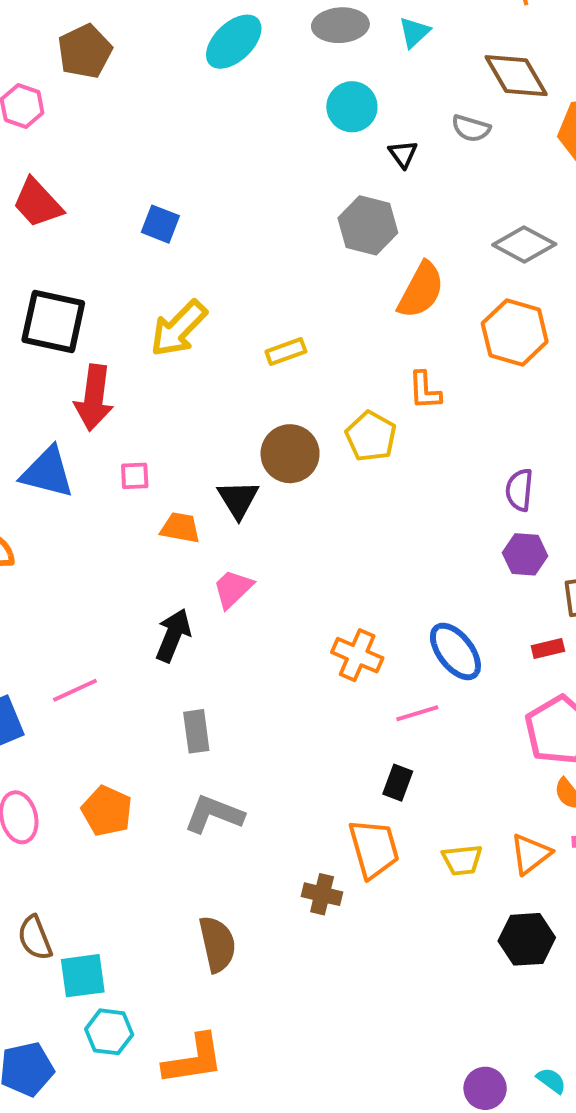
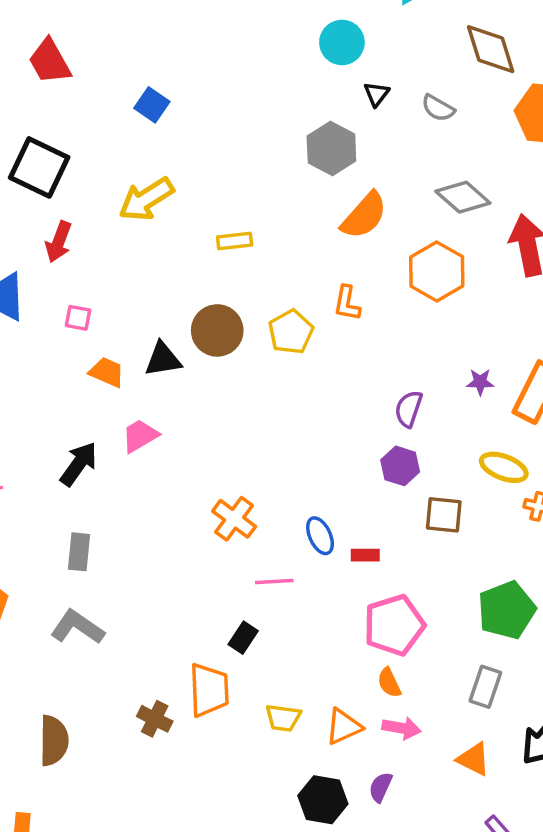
gray semicircle: (471, 128) -> (438, 108), moved
red arrow: (94, 398) -> (59, 242), size x0.7
black triangle: (238, 499) -> (163, 359), turned 39
red rectangle: (548, 648) -> (365, 555), moved
blue ellipse: (455, 651) -> (320, 536), size x0.7

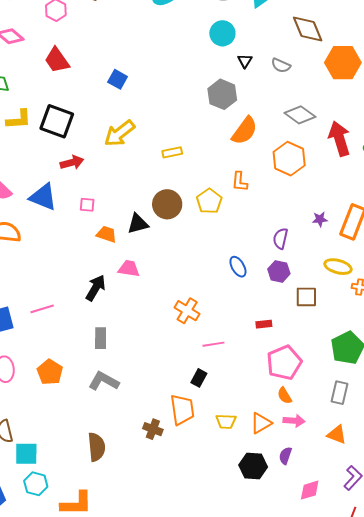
red arrow: (59, 242) -> (72, 162), turned -120
pink trapezoid: (140, 436) -> (129, 269), turned 45
blue ellipse: (320, 536) -> (238, 267), moved

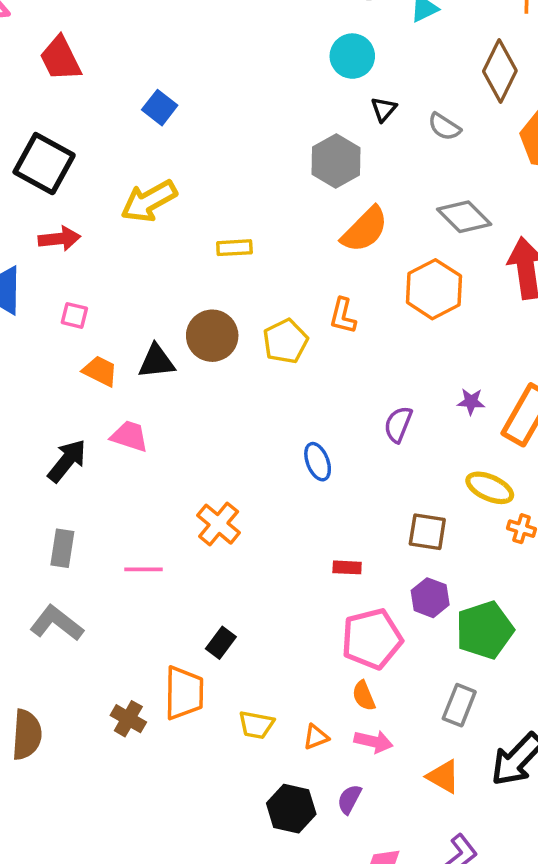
brown diamond: (308, 29) -> (500, 71), turned 40
purple hexagon: (279, 271) -> (430, 598), moved
pink line: (213, 344) -> (144, 569), moved
orange triangle: (261, 423) -> (316, 737), size x0.7

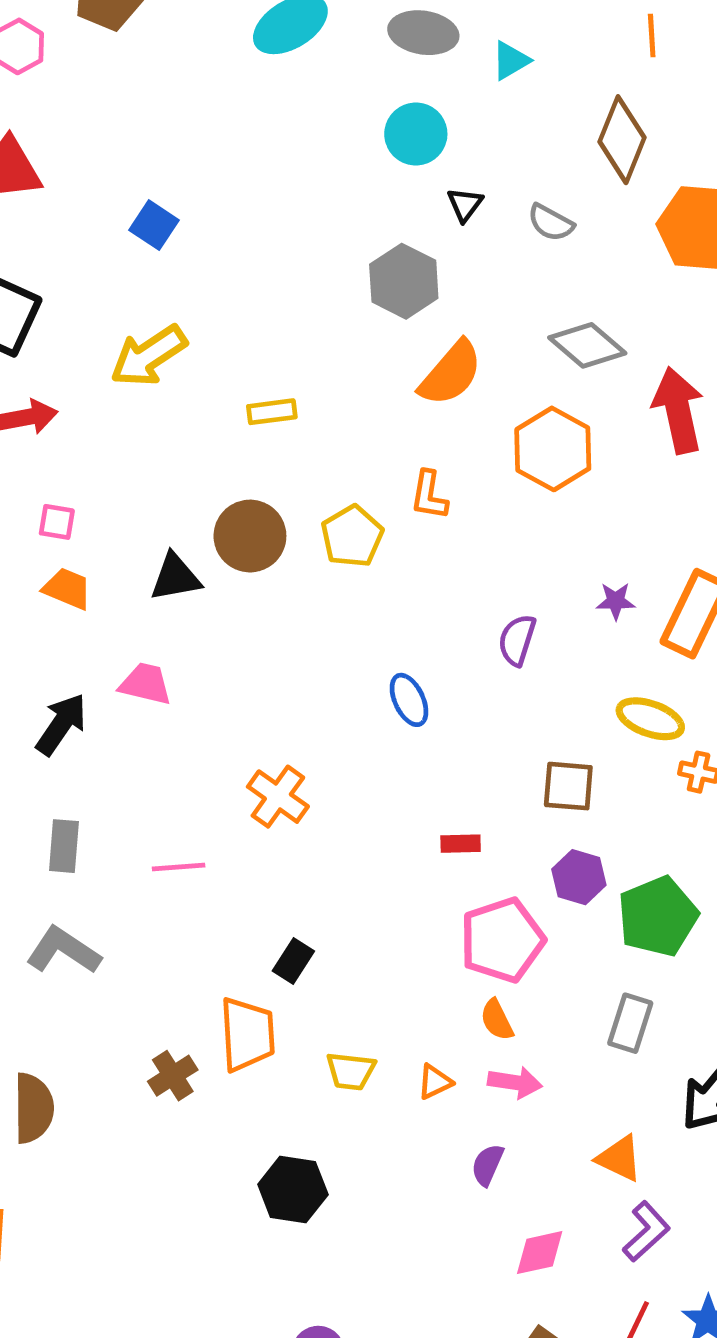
orange trapezoid: (100, 371) -> (67, 589), moved
brown cross: (128, 719) -> (173, 1076), turned 32
orange triangle: (443, 777) -> (619, 1158), moved
black hexagon: (291, 809) -> (293, 1190), moved

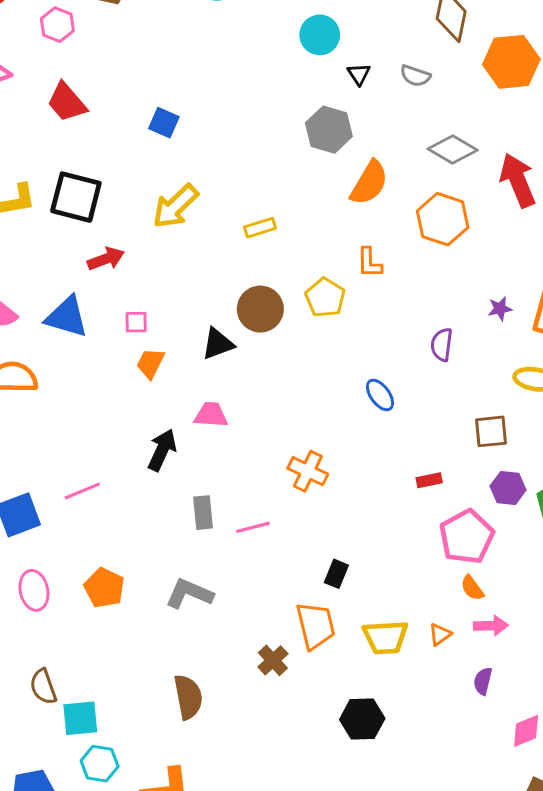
orange trapezoid: (67, 589) -> (150, 363), turned -76
gray rectangle: (64, 846) -> (203, 513), moved
yellow trapezoid: (351, 1071) -> (385, 637), size x1.4

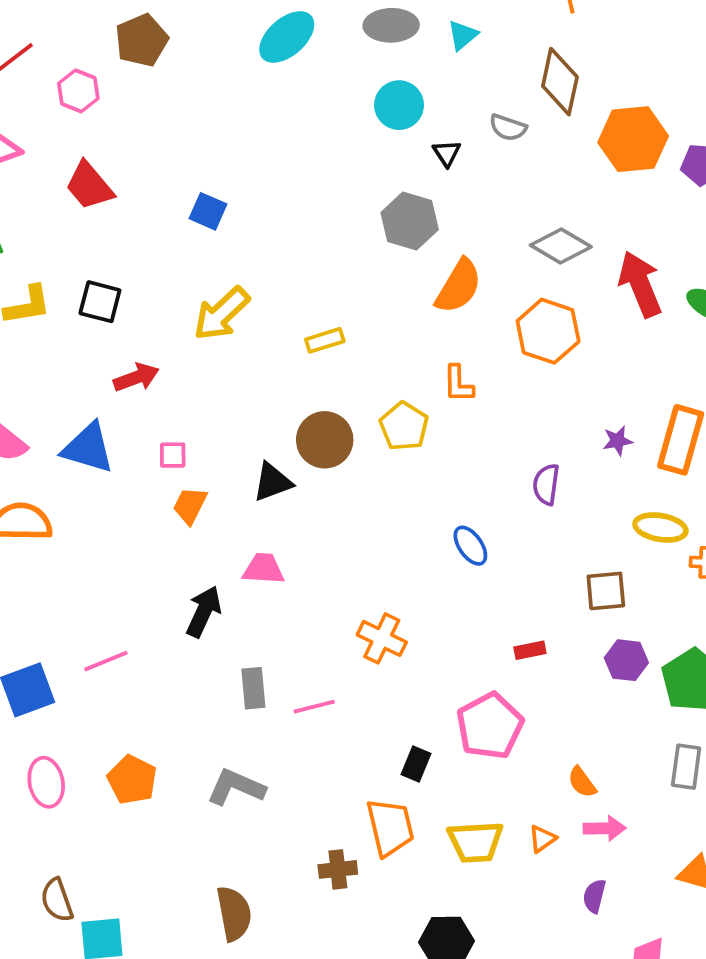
gray semicircle: (415, 76) -> (508, 128), moved
black square: (76, 197) -> (100, 302), size x0.7
pink pentagon: (467, 537) -> (490, 726), moved
brown cross: (273, 660) -> (338, 869), turned 36

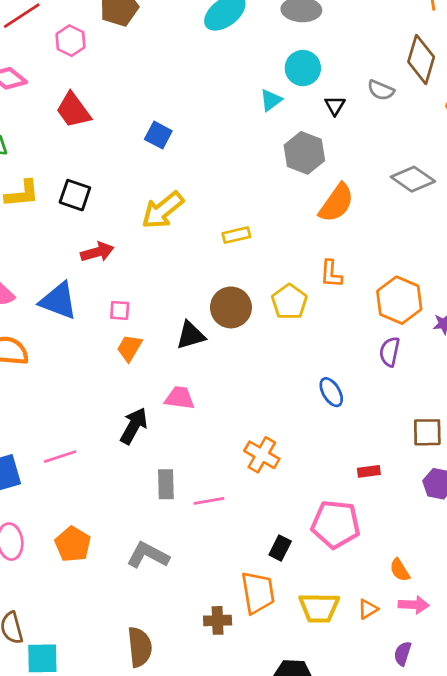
cyan triangle: (463, 35) -> (271, 100), moved
orange hexagon: (548, 331) -> (399, 300), moved
pink pentagon: (490, 726) -> (336, 524), turned 30

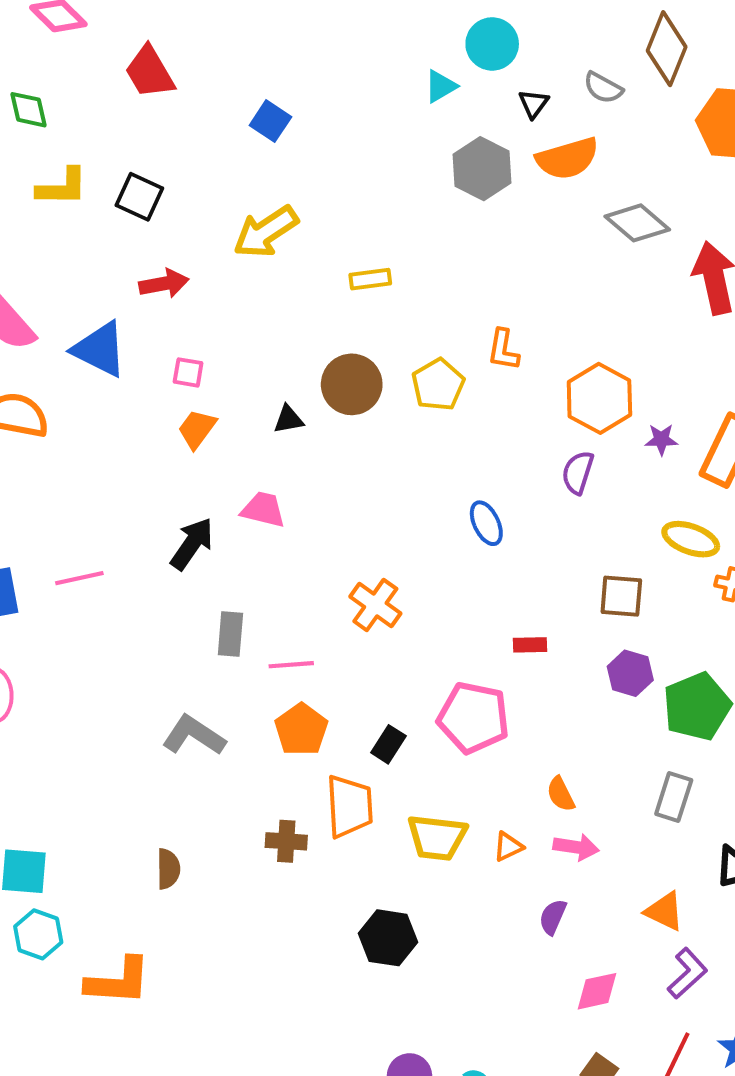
orange semicircle: (336, 203) -> (567, 158), moved, turned 33
black triangle: (191, 335) -> (289, 419), size x0.7
orange pentagon: (73, 544) -> (301, 730), moved
brown semicircle: (140, 647) -> (168, 869), size x0.7

